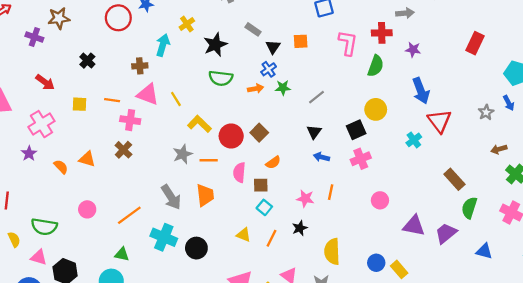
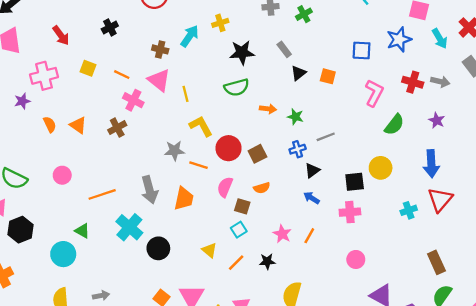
red cross: (382, 33) -> (413, 82), moved
blue cross: (269, 69) -> (298, 149), moved
green semicircle: (221, 78) -> (237, 87), turned -40

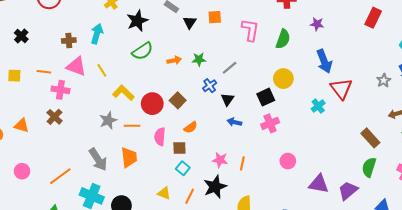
cyan arrow: (190, 36) -> (97, 34), moved
pink L-shape: (374, 93) -> (250, 30), moved
orange line: (309, 236) -> (242, 163), moved
black star: (267, 261) -> (215, 187), size x1.6
brown rectangle: (436, 262) -> (370, 138), moved

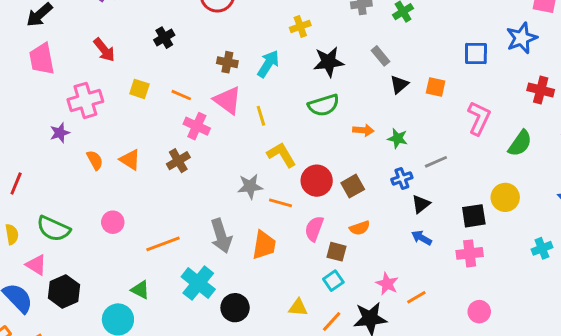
orange line: (242, 163) -> (416, 297), turned 32
yellow triangle: (164, 193) -> (298, 307), turned -32

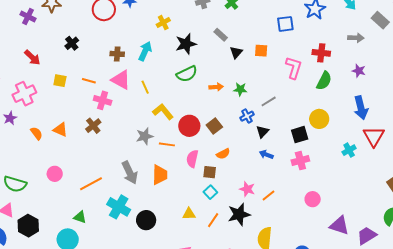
red cross: (541, 90) -> (321, 53), moved

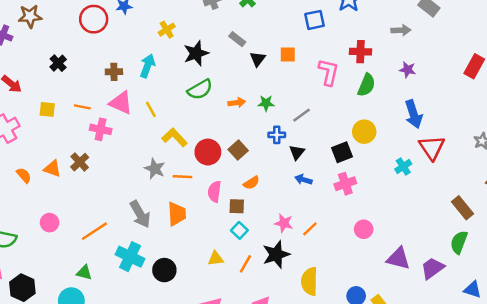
blue cross: (247, 116) -> (277, 135), turned 32
brown cross: (93, 126) -> (80, 162), moved
gray star: (145, 136) -> (155, 169), turned -30

